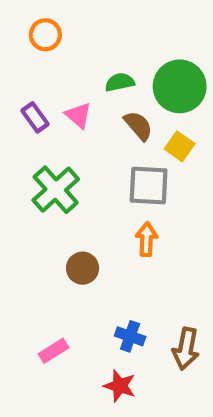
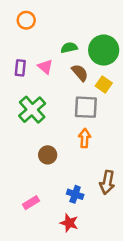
purple rectangle: (35, 117) -> (20, 68), turned 42
brown arrow: (186, 349) -> (107, 182), moved

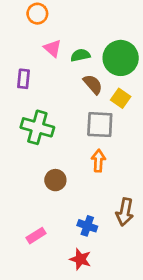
orange circle: (26, 20) -> (37, 14), moved
pink triangle: (45, 67) -> (53, 48), moved
green cross: (32, 110) -> (37, 127), turned -32

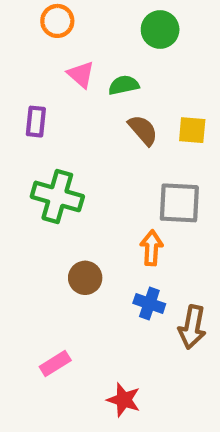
green circle: (121, 58) -> (160, 30), moved, size x0.7
yellow square: (121, 98) -> (192, 130), moved, turned -30
gray square: (100, 125) -> (179, 203), moved
blue cross: (87, 226) -> (149, 304), moved

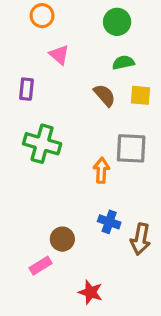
green semicircle: (124, 85) -> (123, 62), moved
orange arrow: (152, 248) -> (101, 170), moved
brown circle: (85, 278) -> (62, 239), moved

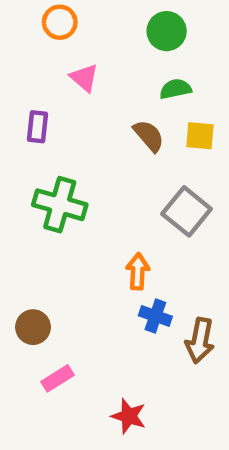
gray square: (131, 148) -> (187, 211), turned 36
orange arrow: (101, 170) -> (138, 271), moved
brown circle: (62, 239) -> (33, 327), moved

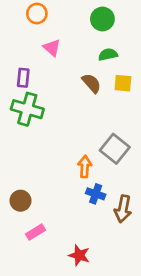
green cross: (60, 205) -> (27, 109), moved
gray square: (187, 211) -> (115, 149), moved

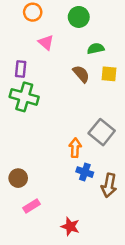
green circle: (102, 19) -> (79, 17), moved

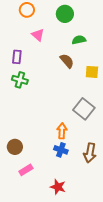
yellow square: (109, 74) -> (92, 72), moved
green cross: (24, 97) -> (20, 80), size x0.7
orange arrow: (75, 148) -> (62, 131), moved
blue cross: (85, 172) -> (61, 150), moved

